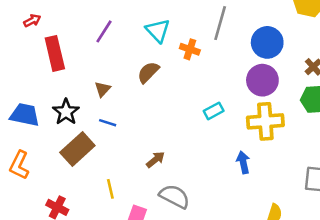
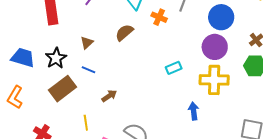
brown arrow: (155, 160) -> (109, 96), moved

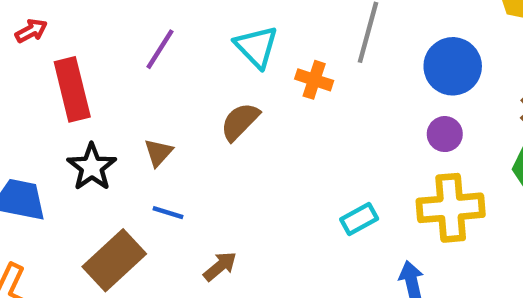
purple circle: (215, 47) -> (445, 134), size x0.6
black star: (56, 58) -> (92, 167), moved
cyan rectangle: (174, 68) -> (359, 219), moved

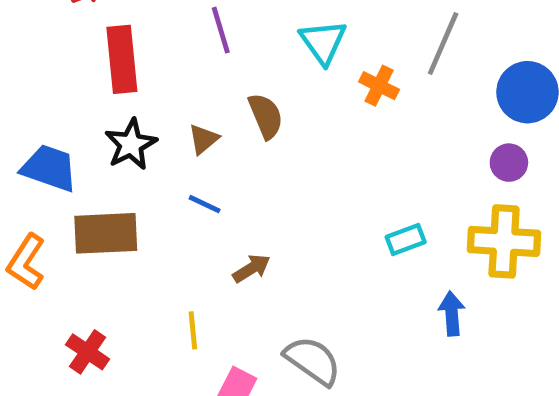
purple line: (160, 49) -> (221, 30), turned -57
brown semicircle: (240, 122) -> (266, 116), moved, turned 105
brown rectangle: (114, 260) -> (106, 233), moved, turned 32

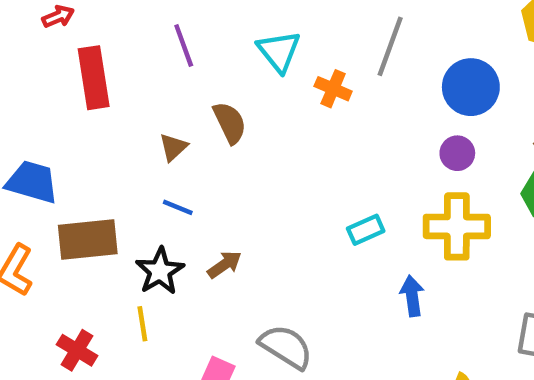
black star: (131, 144) -> (160, 271), moved
yellow line: (193, 330) -> (142, 324), moved

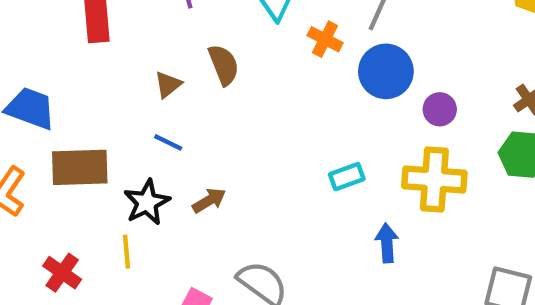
blue circle: (471, 87) -> (386, 71), moved

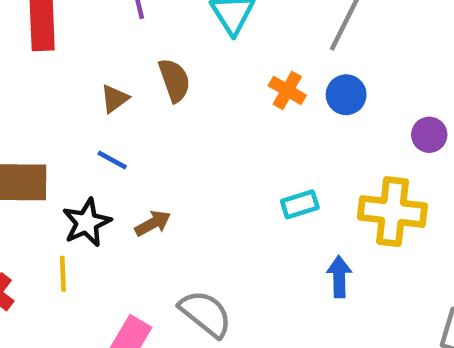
orange cross: (325, 39) -> (287, 90), moved
blue circle: (386, 71) -> (346, 95), size x0.7
purple circle: (440, 109) -> (429, 135), moved

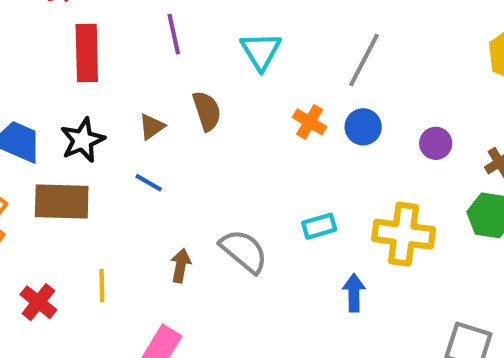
purple circle: (429, 135) -> (436, 143), moved
black star: (87, 222) -> (83, 140), moved
brown arrow: (153, 223) -> (181, 266), moved, turned -52
gray semicircle: (205, 314) -> (244, 251), moved

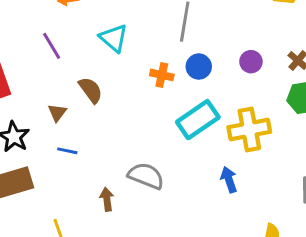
cyan rectangle: (319, 226) -> (198, 120), moved, size x1.8

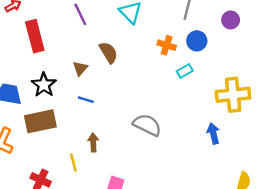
purple circle: (251, 62) -> (231, 20), moved
cyan rectangle: (198, 120) -> (185, 71), moved, size x0.5
brown arrow: (107, 199) -> (93, 142), moved

